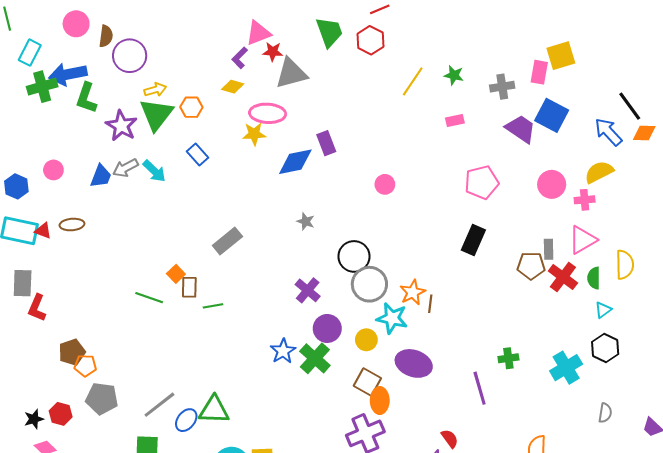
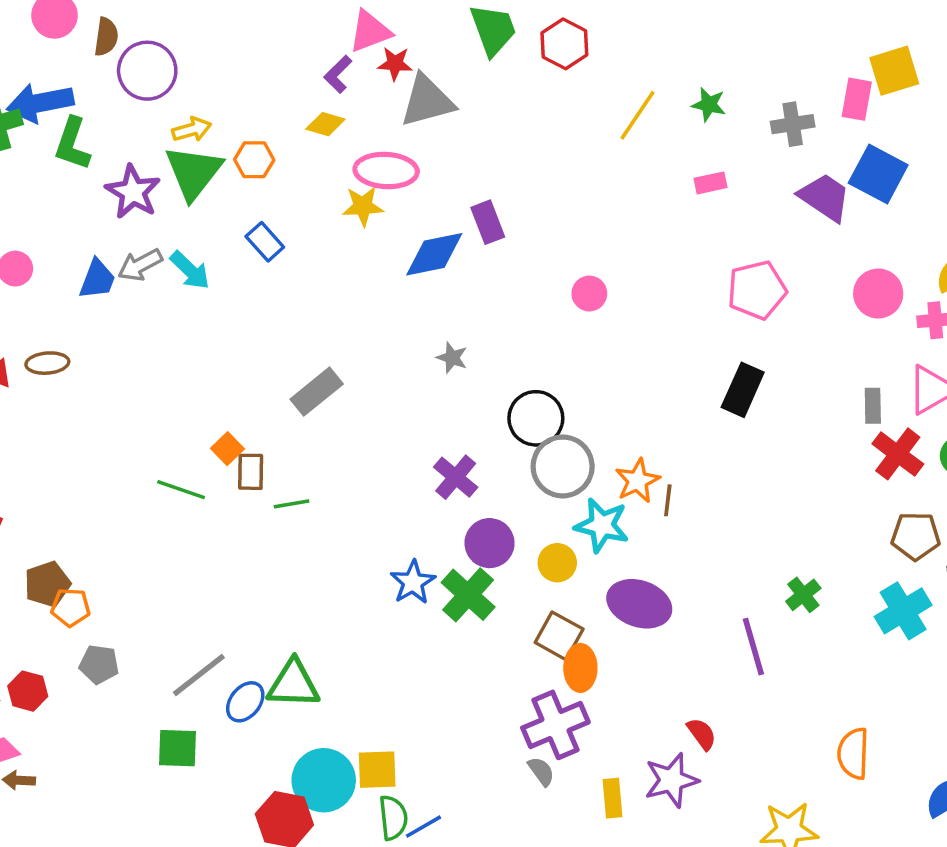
brown pentagon: (531, 266) -> (916, 536), moved
green cross: (508, 358) -> (803, 595), turned -30
gray pentagon: (102, 398) -> (99, 664), size x0.7

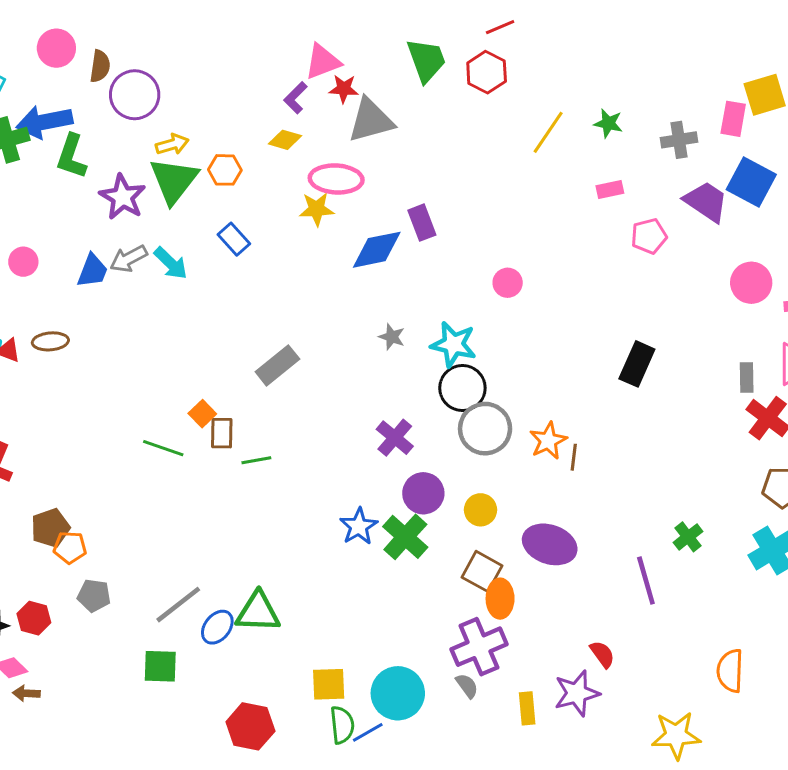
pink pentagon: (757, 290) -> (649, 236), moved, size x0.7
cyan star: (602, 525) -> (453, 344), moved
cyan circle: (324, 780) -> (398, 693), moved

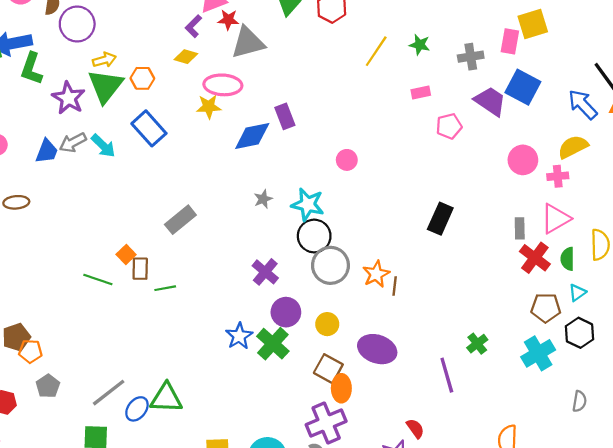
blue rectangle: (234, 239) -> (149, 128), size x1.5
gray star: (392, 337) -> (263, 199), turned 30
gray pentagon: (94, 596) -> (48, 386), turned 30

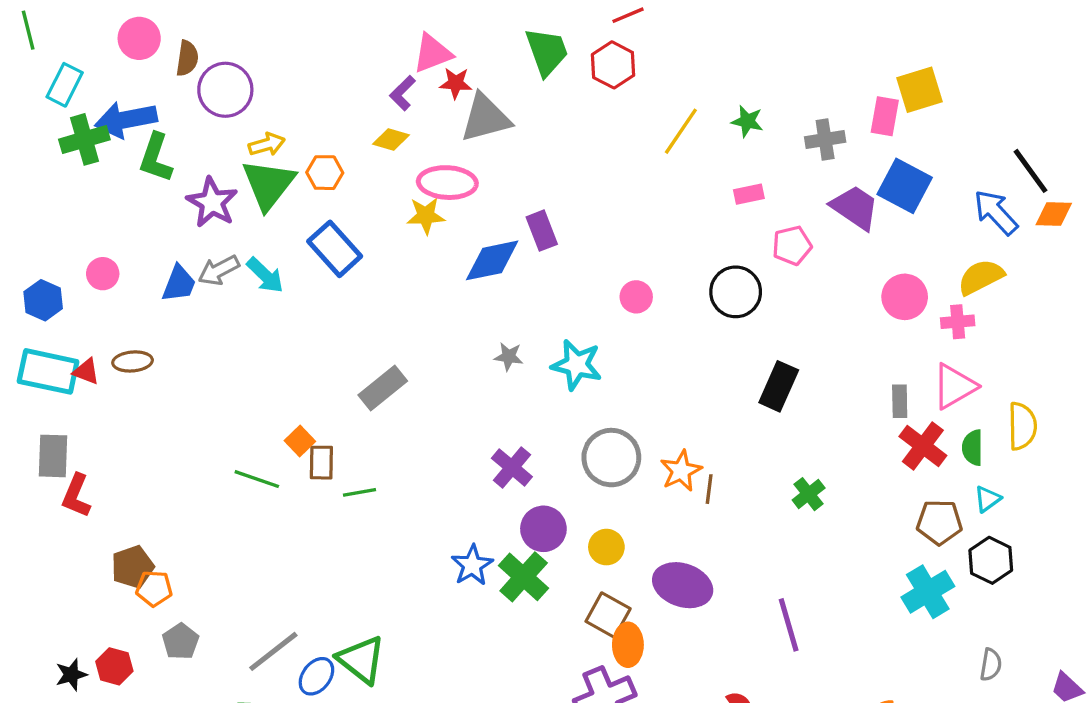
gray star: (263, 199) -> (509, 357), turned 30
black circle: (314, 236) -> (736, 292), moved
green cross: (477, 344) -> (809, 494), moved
green triangle: (166, 398) -> (361, 660), turned 36

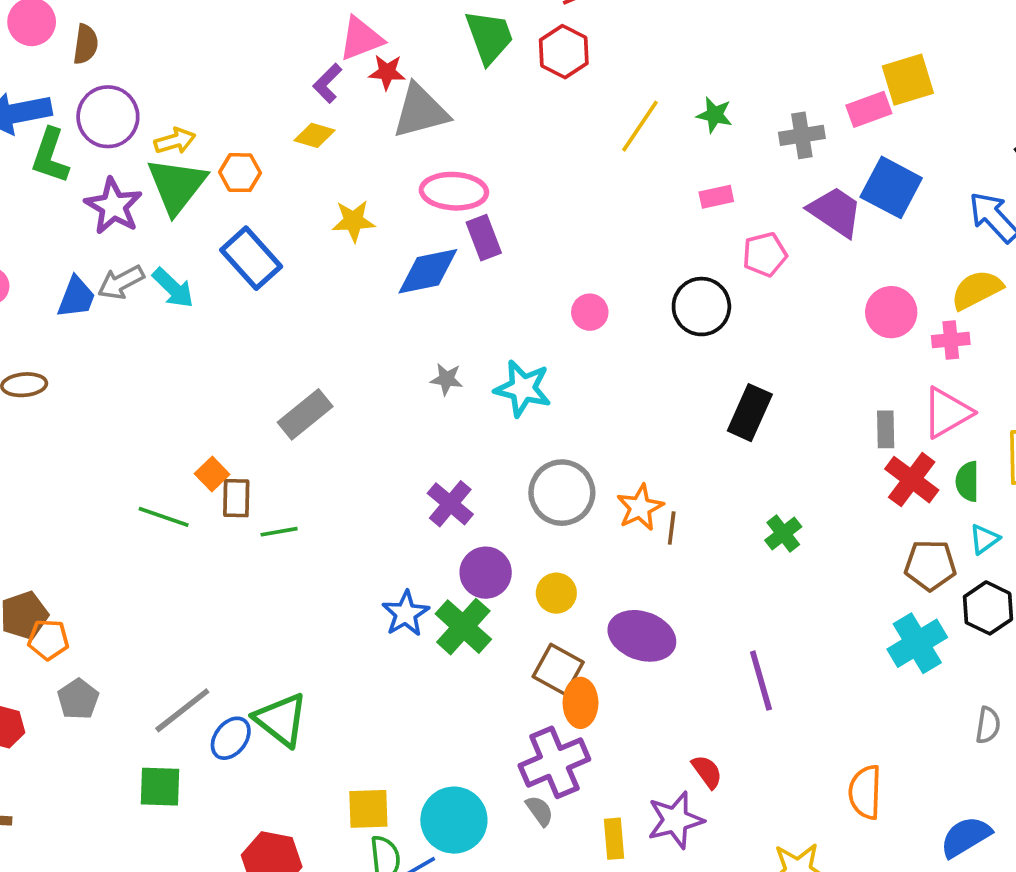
purple circle: (225, 90) -> (108, 117), moved
pink rectangle: (885, 116) -> (869, 109), turned 60
pink ellipse: (447, 183) -> (454, 191), moved

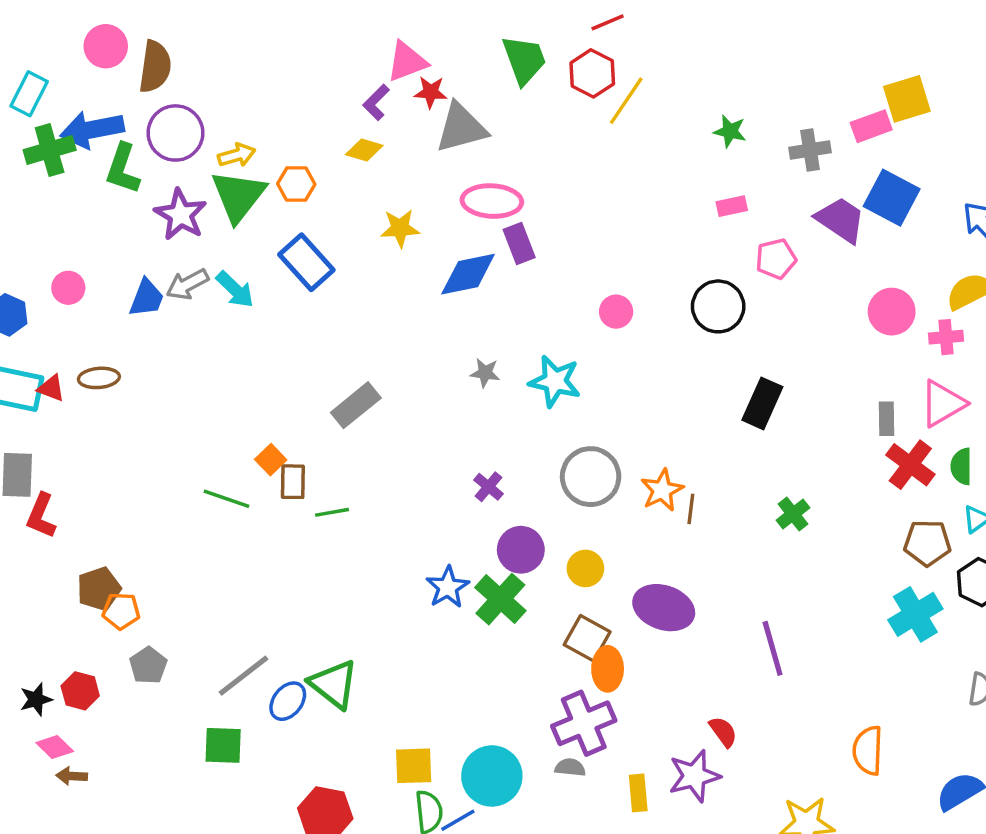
brown semicircle: (86, 44) -> (155, 67), size x1.4
yellow line: (640, 126) -> (626, 101), moved
purple cross: (450, 504) -> (488, 487), size x0.7
gray semicircle: (540, 811) -> (570, 767), turned -48

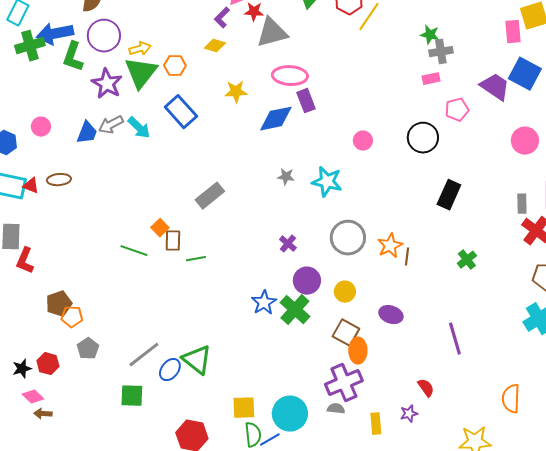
pink rectangle: (871, 126) -> (513, 32), turned -75
gray cross: (810, 150) -> (441, 52), moved
purple ellipse: (664, 608) -> (391, 315), size x0.7
purple star: (694, 776) -> (409, 414), size x0.6

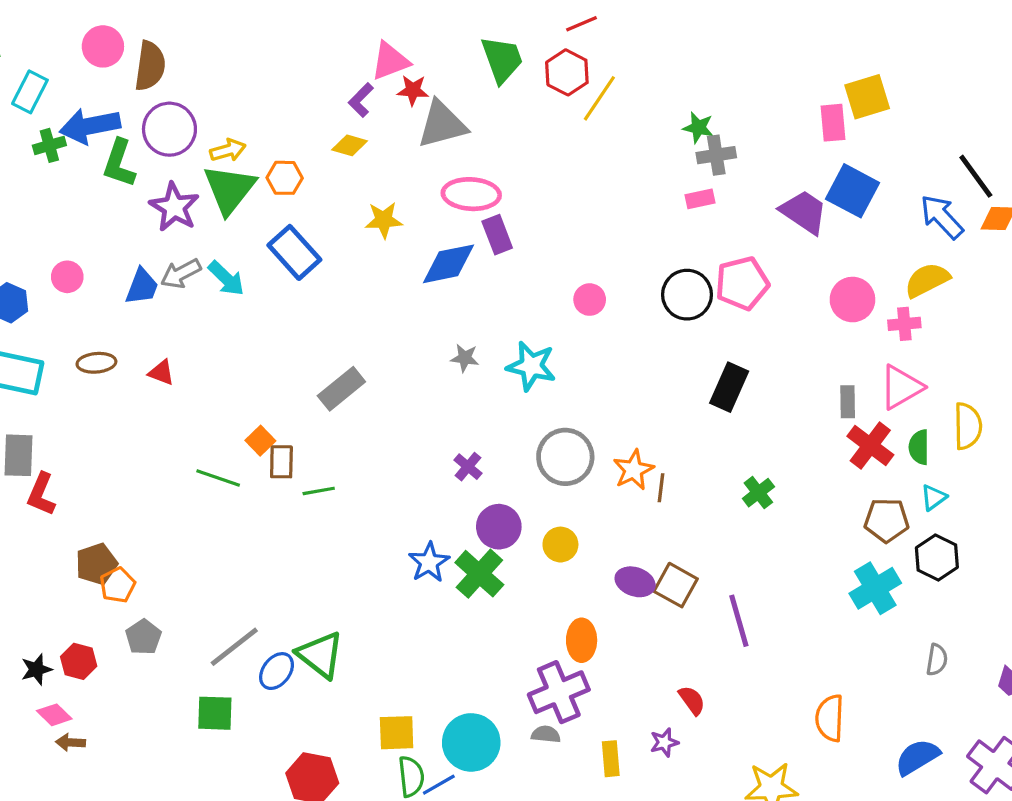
green cross: (30, 46) -> (49, 145), size x0.7
pink pentagon: (457, 110) -> (742, 283), moved, size x1.4
red triangle: (31, 186) -> (161, 373), moved
orange pentagon: (72, 317) -> (118, 585), turned -30
brown square: (346, 333) -> (676, 585), moved

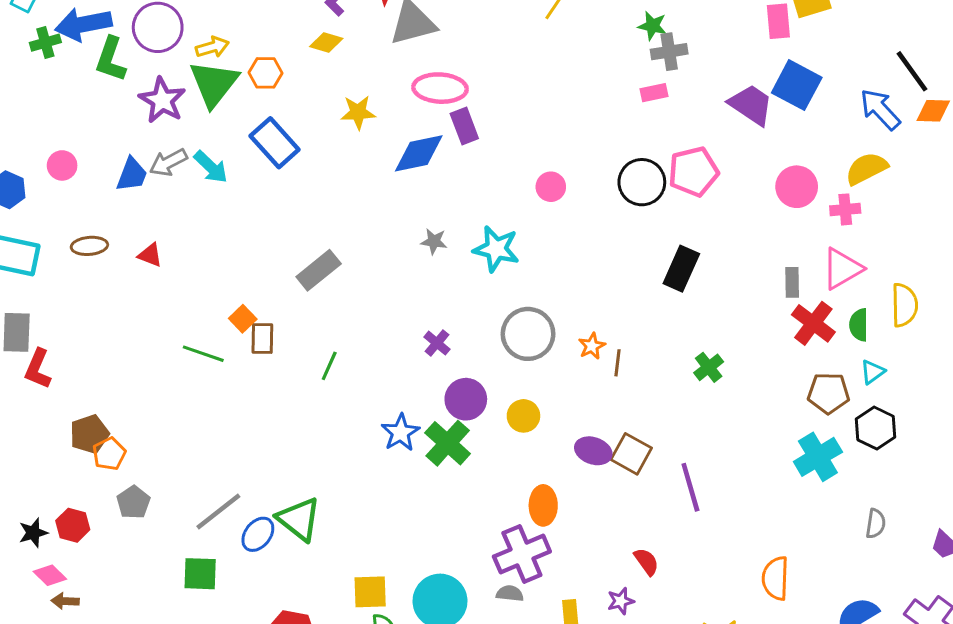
orange star: (633, 470) -> (592, 346), size x0.7
green line: (319, 491) -> (329, 366), moved, turned -56

